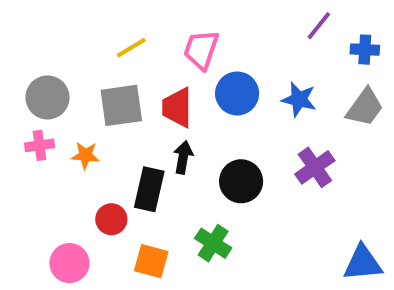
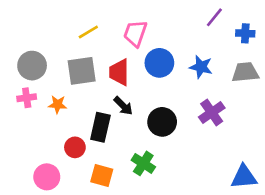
gray trapezoid: (365, 107) -> (245, 72), turned -132
black arrow: (183, 157) -> (123, 106), turned 125

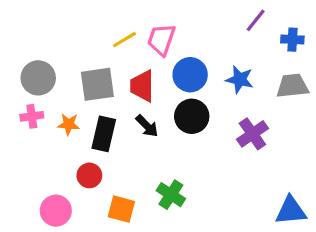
yellow line: (88, 32) -> (125, 40), moved
black circle: (162, 122) -> (192, 116), moved
black rectangle: (100, 127) -> (104, 134), moved

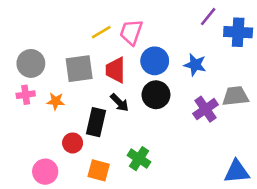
blue cross: (292, 40) -> (238, 32), size x1.5
gray trapezoid: (292, 86) -> (235, 96), moved
black rectangle: (104, 134) -> (96, 122), moved

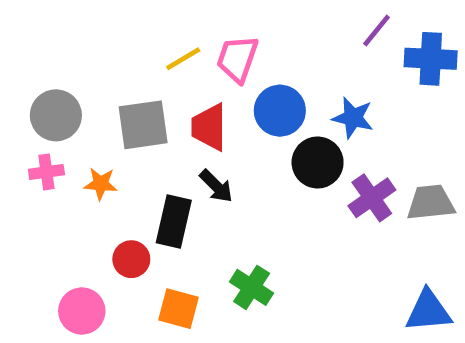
black circle: (156, 95) -> (318, 162), moved
gray trapezoid: (235, 96) -> (431, 203), moved

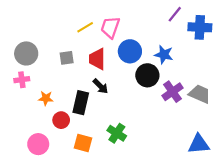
gray square: (143, 125) -> (67, 58), size x0.6
orange star: (101, 184) -> (46, 98), moved
gray trapezoid: (431, 203) -> (200, 94), turned 30

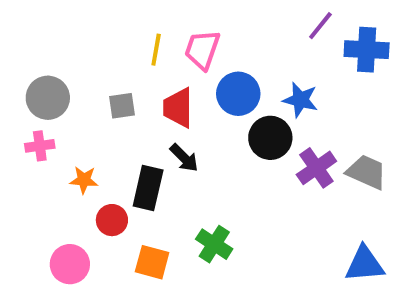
yellow line: (85, 27) -> (156, 50), turned -49

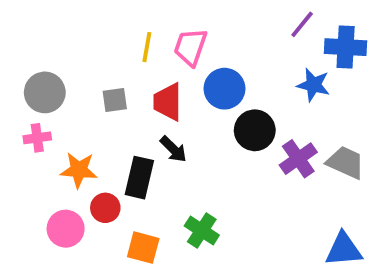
blue star: (300, 100) -> (313, 85), moved
orange star: (84, 180) -> (79, 170), size x1.4
pink circle: (70, 264) -> (66, 229), moved

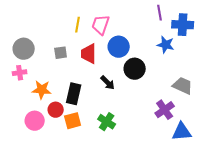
purple line: (302, 24) -> (160, 13), turned -49
black arrow: (173, 149) -> (108, 83), moved
purple cross: (298, 159) -> (165, 110), moved
orange square: (143, 248) -> (73, 121), moved, turned -30

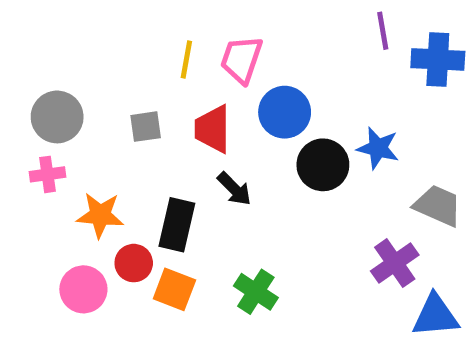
blue star: (166, 45) -> (378, 148), moved
black arrow: (108, 83) -> (234, 189), moved
orange square: (73, 121) -> (174, 289), turned 36

